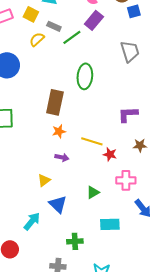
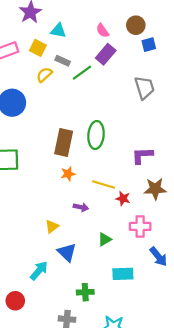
green ellipse: (85, 76) -> (96, 135), moved
brown star: (140, 145) -> (155, 189), size x1.5
purple arrow: (62, 157) -> (81, 207), moved

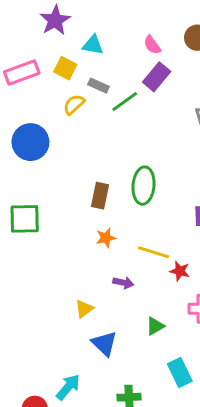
brown rectangle: (64, 143) -> (100, 196), size x0.7
cyan arrow: (39, 271) -> (68, 387), moved
cyan rectangle: (123, 274) -> (180, 373), turned 66

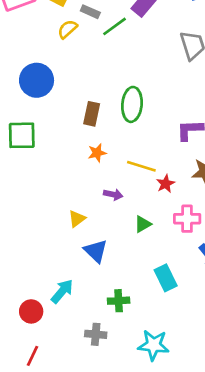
blue circle: (30, 142) -> (37, 80), moved
red star: (180, 271) -> (166, 184), turned 30
green triangle: (155, 326) -> (143, 224), moved

